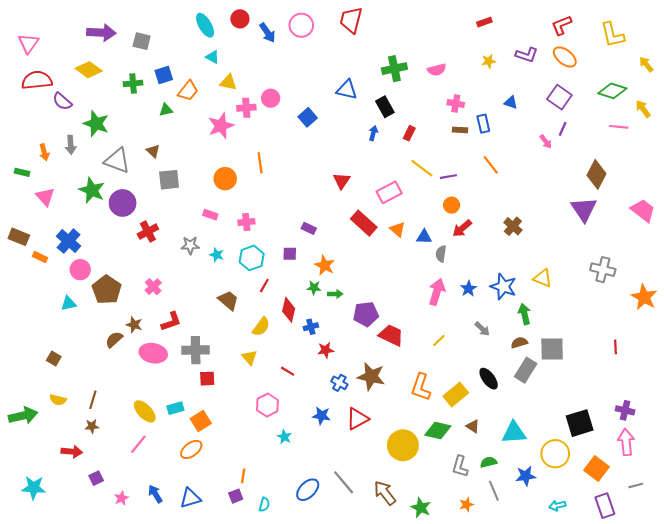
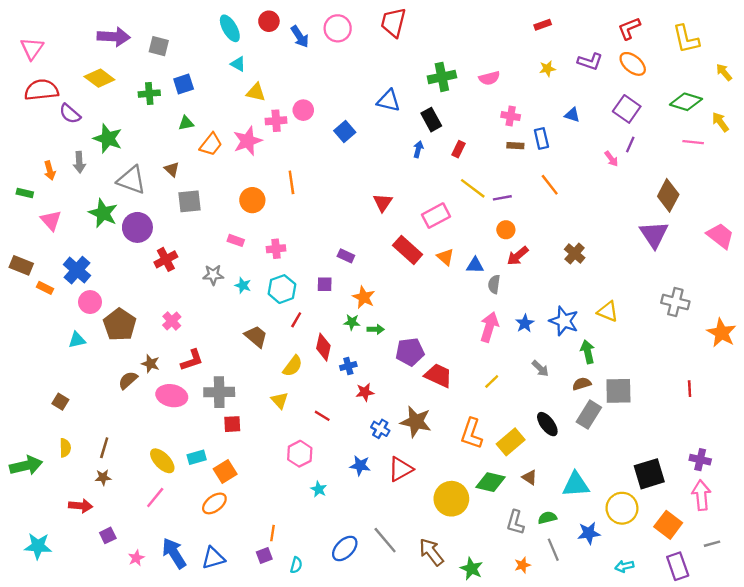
orange trapezoid: (188, 91) -> (211, 144), moved
yellow semicircle: (58, 400) -> (65, 448), turned -105
blue arrow: (155, 494) -> (174, 553), size x1.5

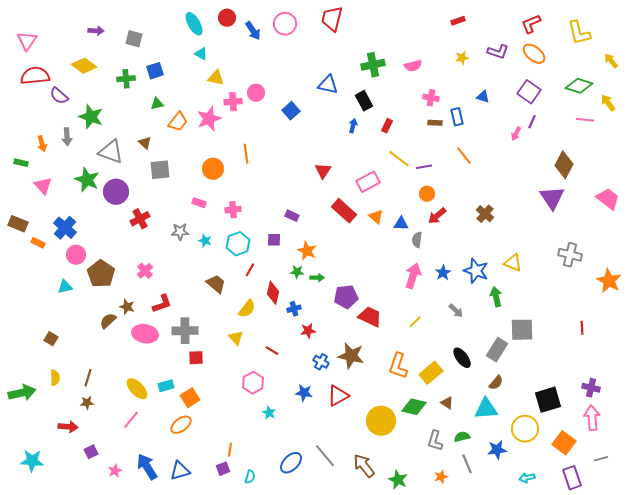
purple arrow: (114, 37) -> (96, 31), size x0.6
pink arrow: (611, 159) -> (516, 134), turned 64
brown semicircle: (582, 384) -> (496, 383), moved, turned 147

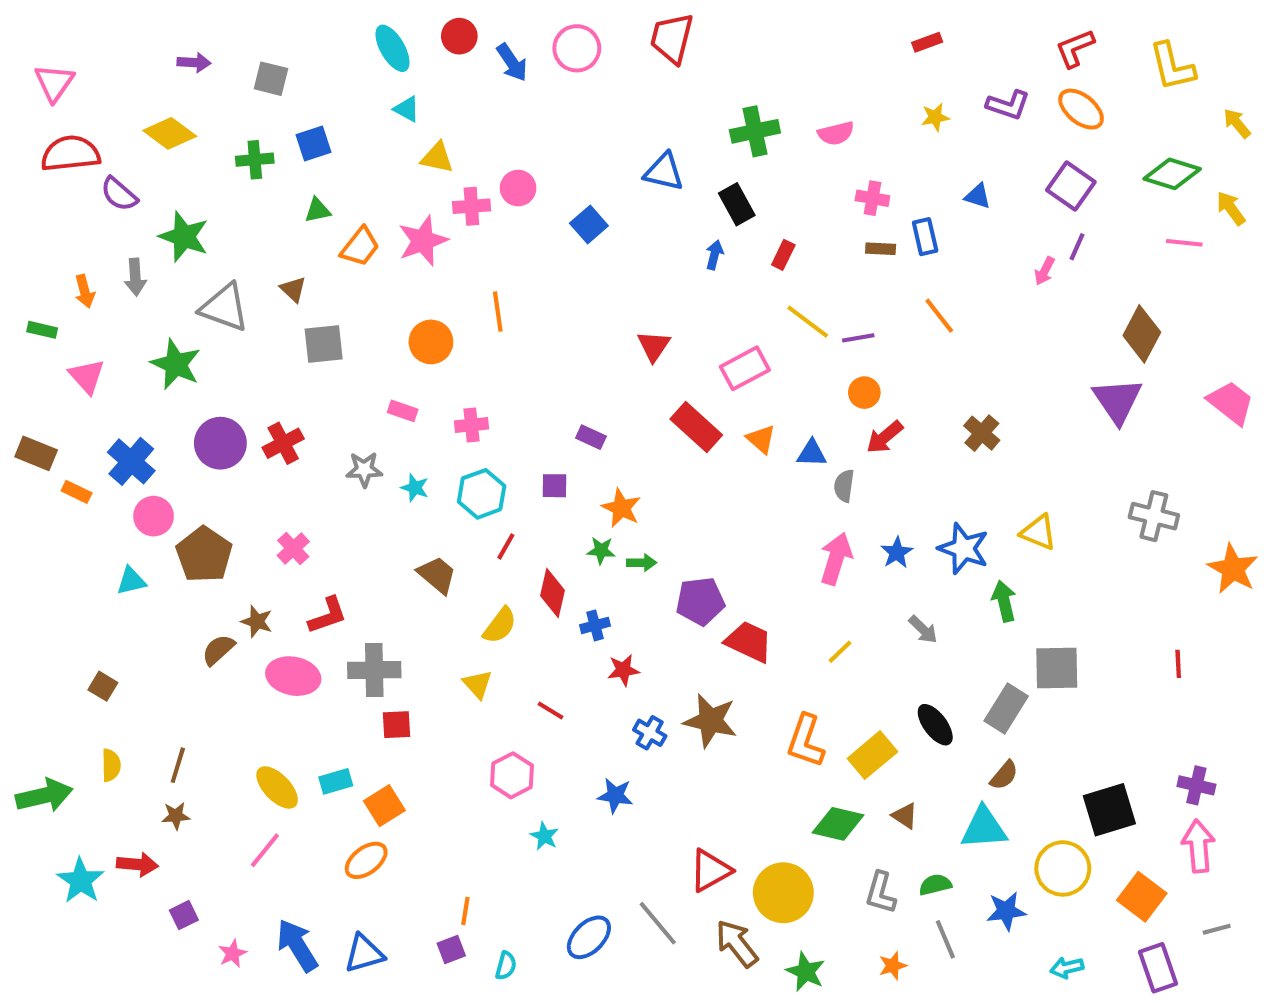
purple circle: (116, 192) -> (220, 443), moved
red triangle: (338, 396) -> (710, 870), moved
yellow circle: (381, 421) -> (783, 893), moved
cyan star: (32, 461) -> (81, 881), moved, turned 30

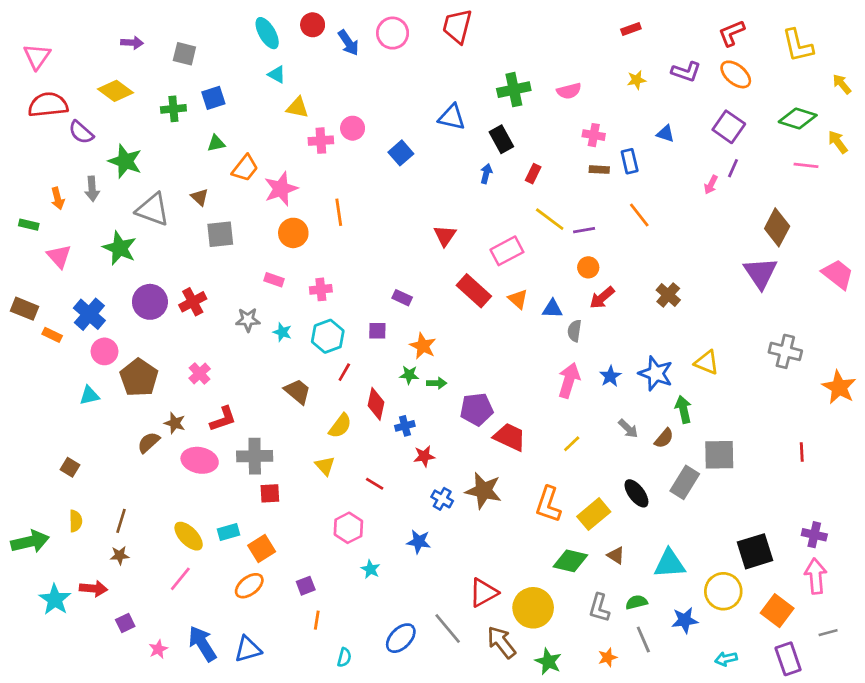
pink star: (423, 241) -> (281, 189), moved
brown semicircle: (1004, 775) -> (664, 438), moved
purple square: (451, 949) -> (306, 586), moved

